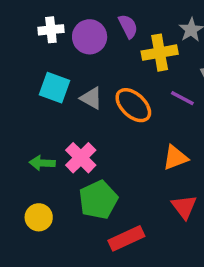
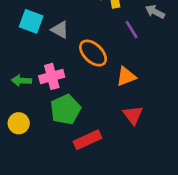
purple line: (182, 98) -> (132, 30), turned 30
orange ellipse: (133, 105) -> (93, 53), moved
pink cross: (81, 158) -> (52, 76), turned 30

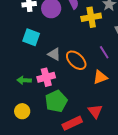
gray triangle: (60, 30) -> (54, 54), moved
purple line: (132, 30) -> (104, 52), moved
red triangle: (133, 115) -> (95, 111), moved

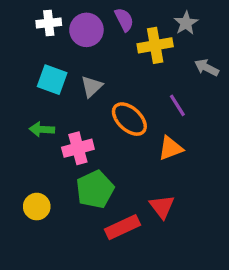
gray triangle: (54, 54) -> (92, 86), moved, turned 48
green arrow: (24, 80) -> (42, 129), moved

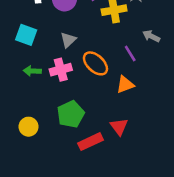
gray arrow: (207, 68) -> (151, 36), moved
cyan square: (52, 80) -> (26, 35), moved
pink cross: (78, 148) -> (61, 70), moved

